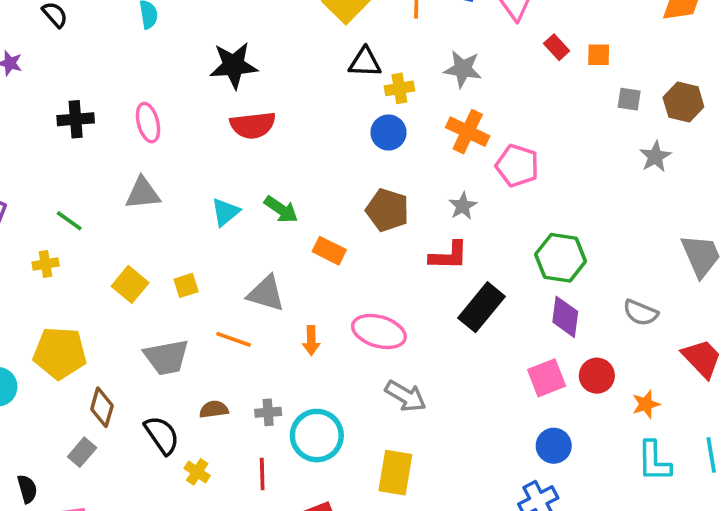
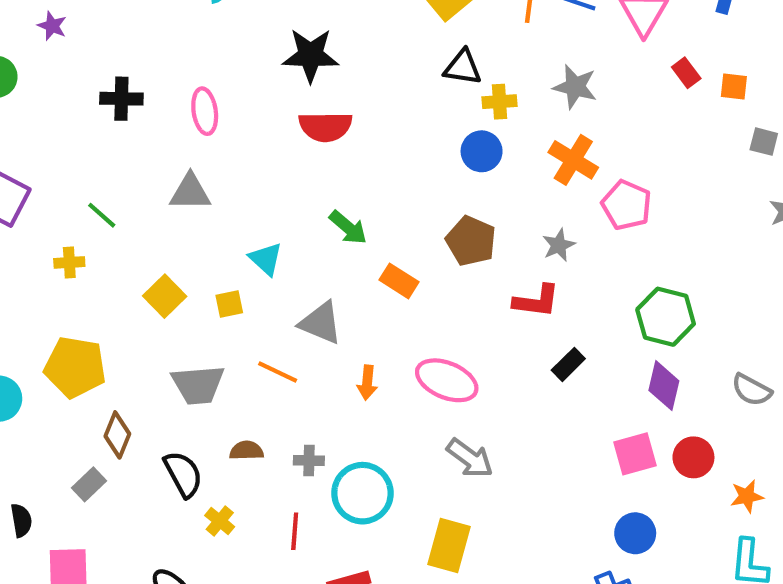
cyan triangle: (225, 212) -> (266, 259), moved, turned -44
black rectangle: (482, 307) -> (568, 364), size x0.6

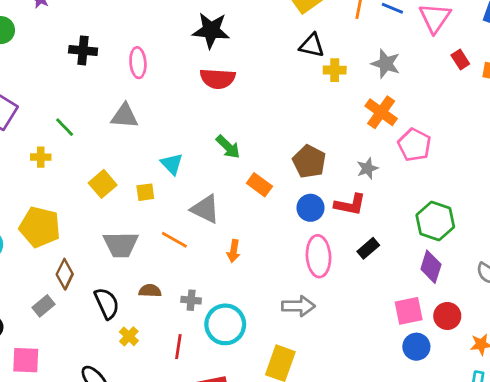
blue circle: (482, 151) -> (310, 208), moved
pink ellipse: (447, 380) -> (318, 256), moved, turned 60
gray arrow: (470, 458) -> (298, 306), turned -40
blue circle: (635, 533) -> (416, 347), moved

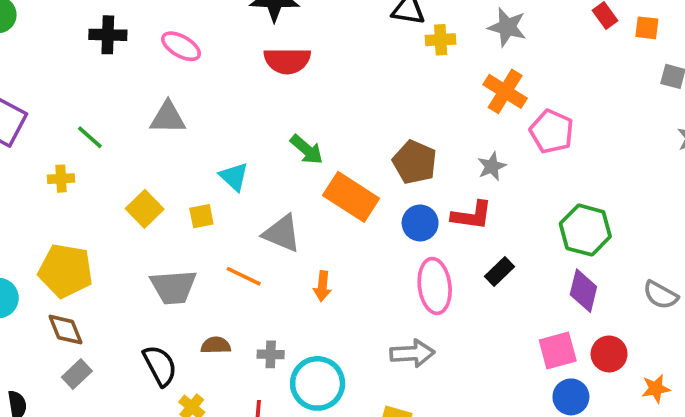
pink ellipse: (138, 63) -> (181, 46), turned -52
orange rectangle: (259, 185) -> (351, 197), size x1.6
brown diamond: (65, 274) -> (65, 330), moved, turned -44

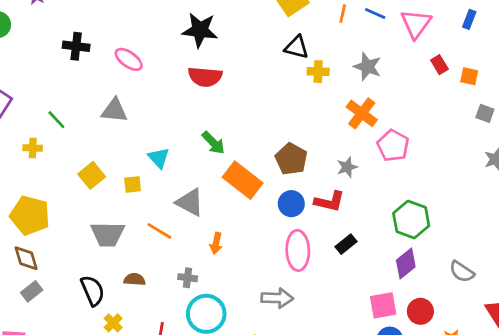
purple diamond: (583, 291) -> (406, 264), turned 32
gray cross: (271, 354) -> (188, 278), moved

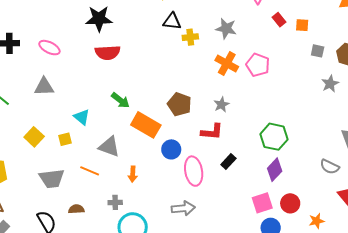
pink pentagon: (393, 146) -> (258, 65), moved
blue circle: (291, 204) -> (171, 149), moved
gray semicircle: (462, 272) -> (330, 167), moved

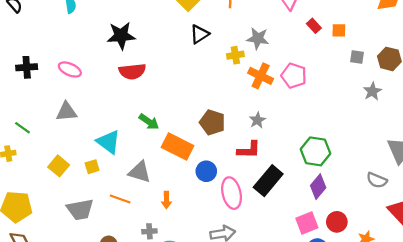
black triangle: (172, 21) -> (199, 34), turned -36
yellow cross: (190, 37) -> (235, 55), moved
cyan triangle: (82, 117) -> (108, 142), size x1.4
black rectangle: (228, 161) -> (268, 181), size x1.8

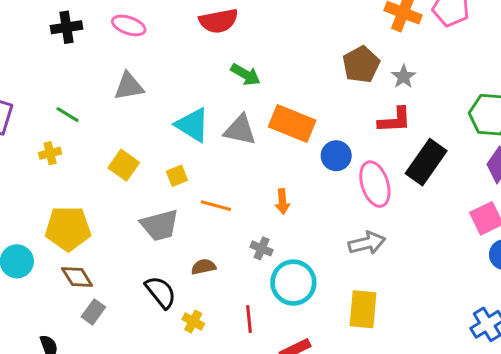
green arrow: (149, 122) -> (246, 75), moved
brown pentagon: (212, 122) -> (361, 64), moved, turned 30
yellow square: (92, 167) -> (177, 176), moved
gray triangle: (140, 172) -> (240, 130), moved
gray cross: (149, 231) -> (262, 248), turned 32

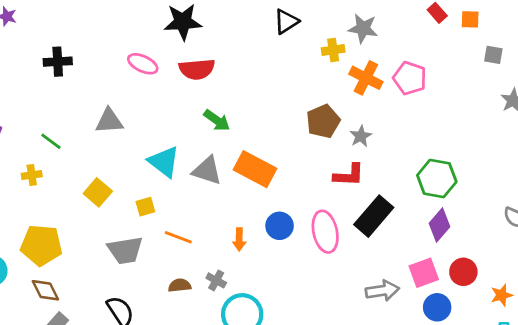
pink ellipse: (129, 25) -> (143, 64), moved
blue circle: (336, 156) -> (280, 226), moved
gray arrow: (367, 243) -> (382, 291), moved
brown semicircle: (204, 267) -> (180, 285), moved

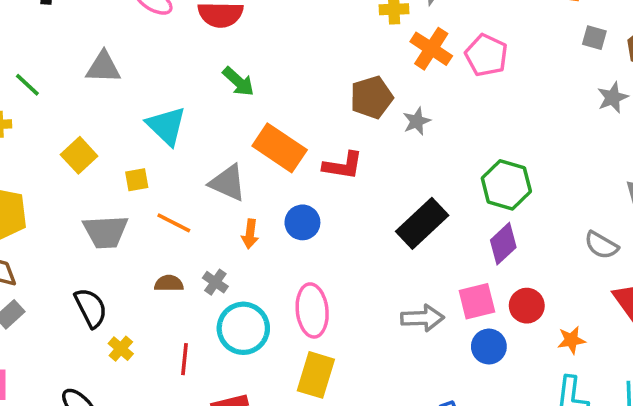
gray triangle: (207, 171) -> (228, 183), moved
red L-shape: (349, 175) -> (343, 166), moved
pink ellipse: (325, 232) -> (312, 310), moved

